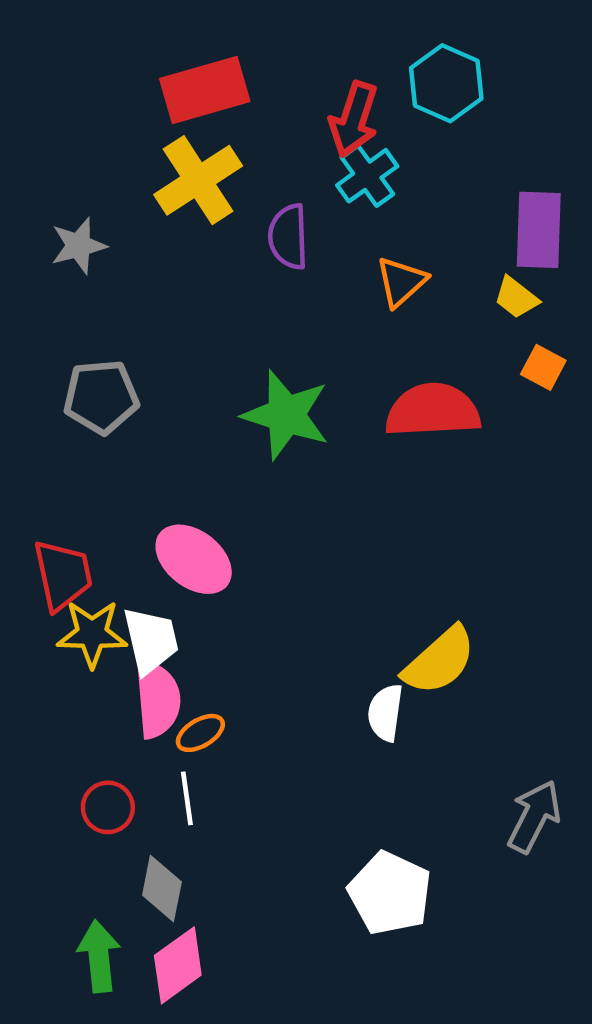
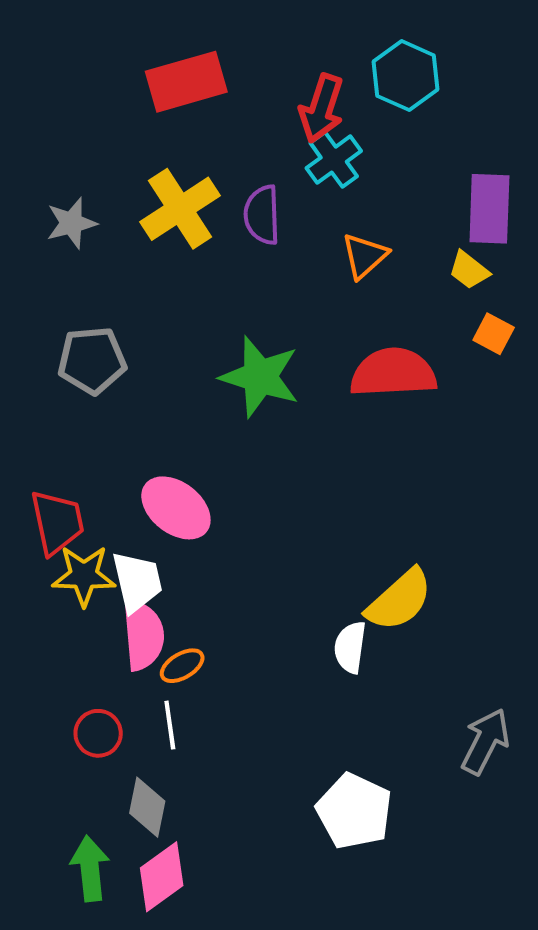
yellow cross: (198, 180) -> (180, 209), moved

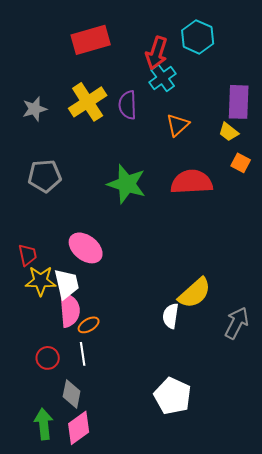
red trapezoid: (57, 522) -> (28, 255), size x0.7
gray arrow: (485, 741) -> (237, 323), moved

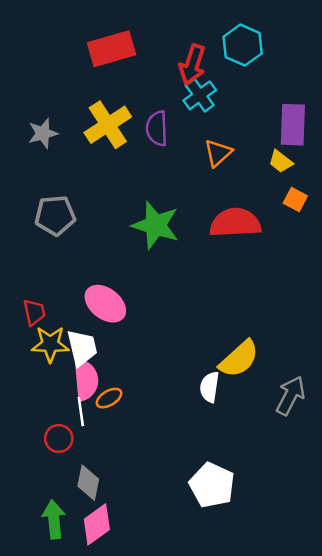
white line: (83, 354) -> (81, 412), moved

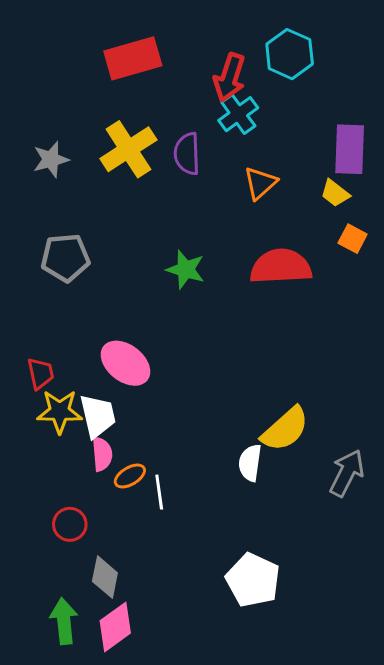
green star: (156, 225) -> (186, 269), size x0.7
pink semicircle: (86, 380) -> (102, 454), size x0.7
white line: (81, 412) -> (159, 492), moved

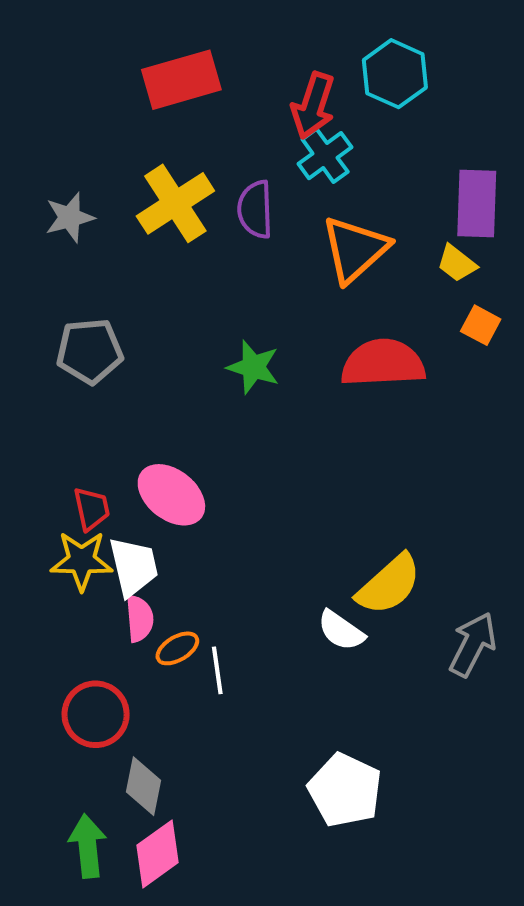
orange triangle: (260, 183) -> (355, 249), size x1.5
red trapezoid: (41, 373) -> (92, 509), moved
white semicircle: (250, 463) -> (341, 630), turned -63
red circle: (70, 524) -> (96, 714), size x1.4

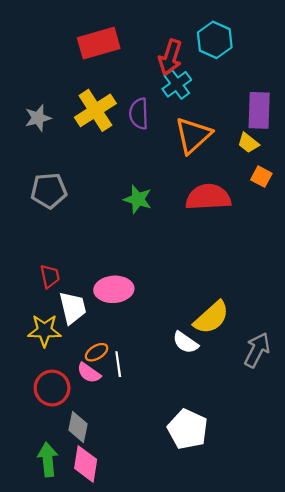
pink ellipse: (171, 495) -> (114, 289), moved, turned -42
yellow star: (82, 561) -> (44, 331), moved
pink semicircle: (139, 619) -> (89, 373), moved, turned 130
pink diamond: (157, 854) -> (86, 464), turned -45

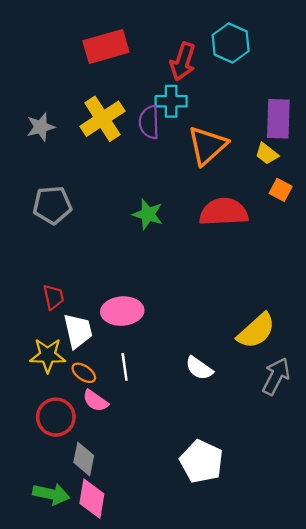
cyan cross: (177, 84) -> (171, 101), moved, turned 36
yellow semicircle: (211, 318) -> (256, 331), moved
orange ellipse: (97, 352) -> (84, 373), moved, turned 65
white line: (118, 364) -> (125, 367), moved
green arrow: (48, 460) -> (51, 494), turned 108

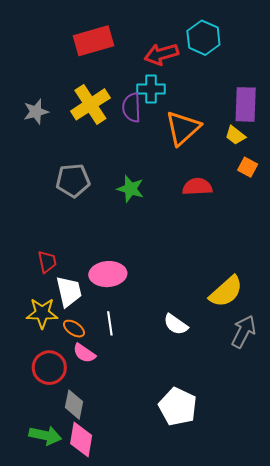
red arrow: (183, 62) -> (161, 54), turned 56
gray pentagon: (52, 205) -> (73, 181), moved
red semicircle: (224, 212) -> (197, 187), size x0.7

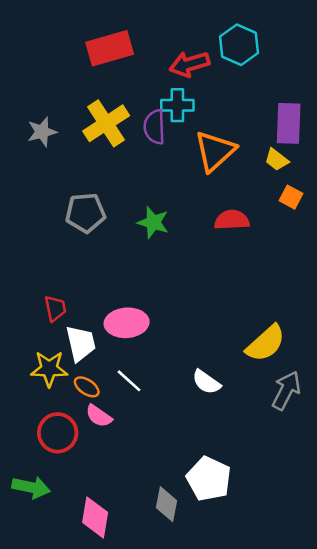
white line: (110, 323) -> (129, 381), turned -40
gray diamond: (74, 405) -> (166, 504), moved
green arrow: (45, 435) -> (31, 487), moved

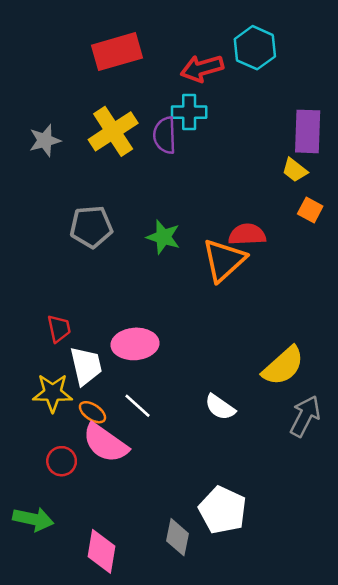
orange triangle: (215, 151) -> (224, 260), moved
pink semicircle: (99, 416) -> (105, 443), size x1.6
red circle: (58, 433) -> (62, 461), size x0.7

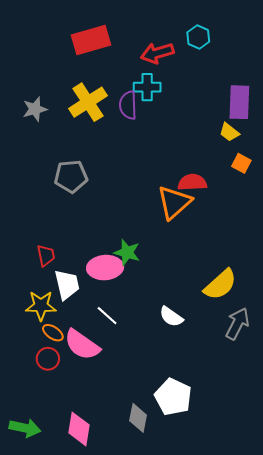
cyan hexagon: (255, 48) -> (198, 37), size x0.7
green star: (163, 237) -> (127, 252), moved
orange ellipse: (92, 412) -> (53, 333), moved
green arrow: (33, 519) -> (25, 428), moved

